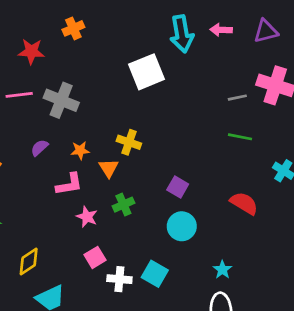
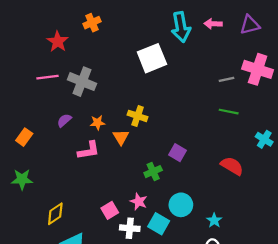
red star: (31, 51) -> (58, 42), turned 30
green cross: (123, 205) -> (153, 172), moved
pink star: (87, 217) -> (139, 202), moved
cyan circle: (182, 226) -> (181, 205), moved

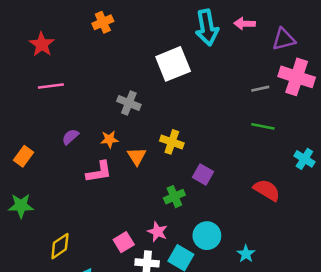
purple triangle: (250, 25) -> (284, 39), moved
red star: (58, 42) -> (42, 44), moved
gray cross: (82, 82) -> (129, 103), moved, size x0.7
yellow cross: (138, 116) -> (172, 142), moved

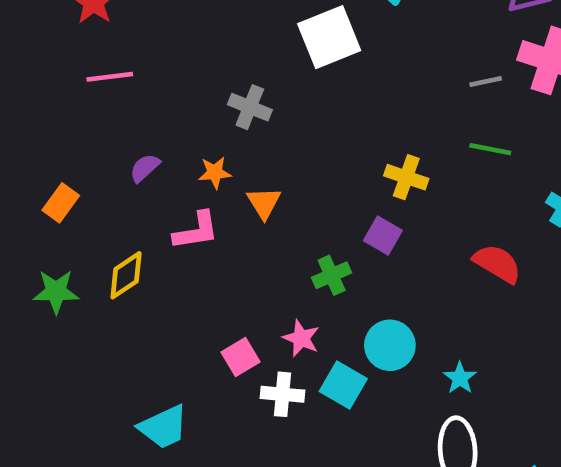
yellow cross: (172, 142) -> (406, 177), moved
yellow diamond: (60, 246) -> (126, 275), moved

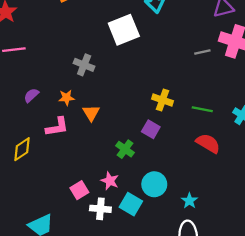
green line: (490, 149) -> (202, 109), moved
green cross: (332, 275) -> (125, 149), turned -30

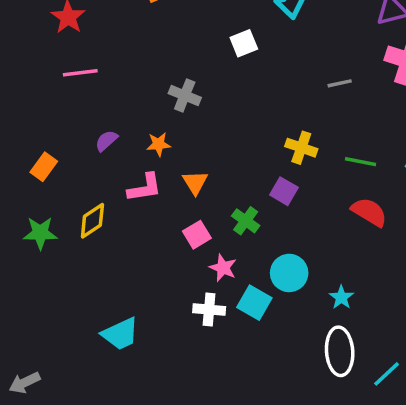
white square: (124, 30) -> (244, 43), size x0.6
gray line: (202, 52) -> (340, 83), moved
orange triangle: (91, 113) -> (195, 182), moved
pink square: (79, 190) -> (197, 235), moved

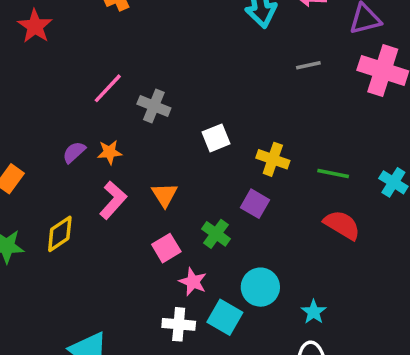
white square: (244, 43) -> (216, 138), moved
pink line: (80, 73) -> (108, 88), moved, turned -40
gray line: (340, 83) -> (308, 65), moved
orange star: (159, 144) -> (110, 152), moved
pink L-shape: (145, 188) -> (113, 200), turned -39

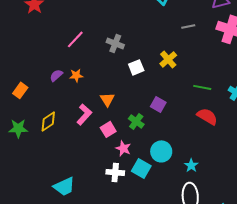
gray cross: (154, 106) -> (115, 43), moved
yellow cross: (273, 159) -> (168, 59), moved, turned 30
pink L-shape: (113, 200) -> (84, 114), moved

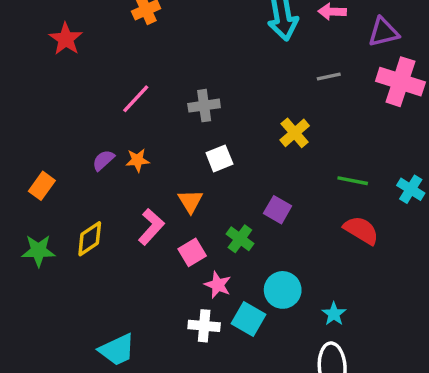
gray cross: (115, 43) -> (204, 106), turned -30
white square: (136, 67) -> (219, 158), moved

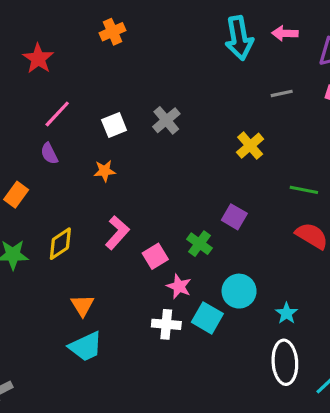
pink line: (136, 99) -> (57, 114), moved
gray cross: (204, 106) -> (166, 120), turned -32
white square: (219, 158) -> (114, 125), moved
purple semicircle: (103, 160) -> (49, 154), moved, turned -75
orange triangle: (190, 201) -> (82, 305), moved

